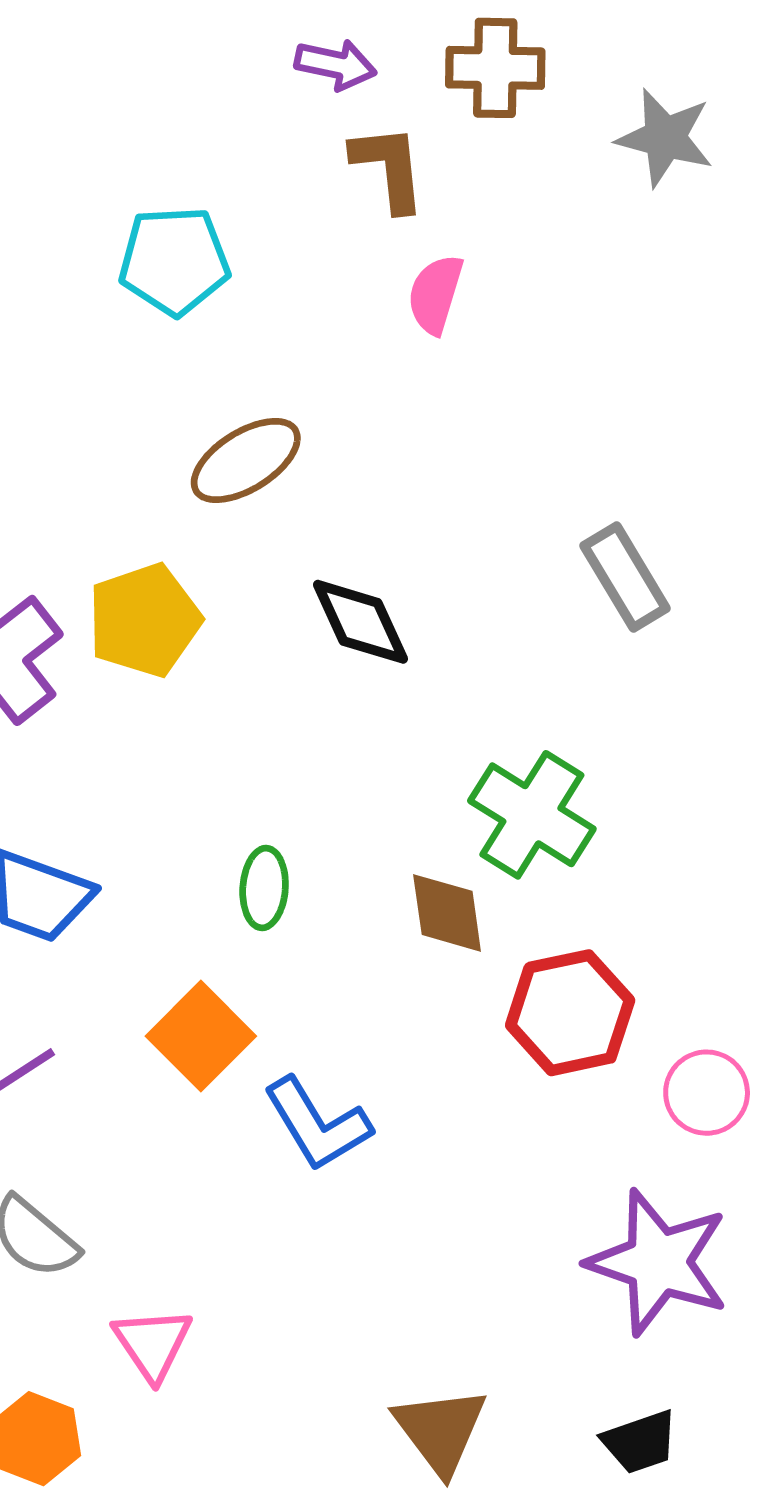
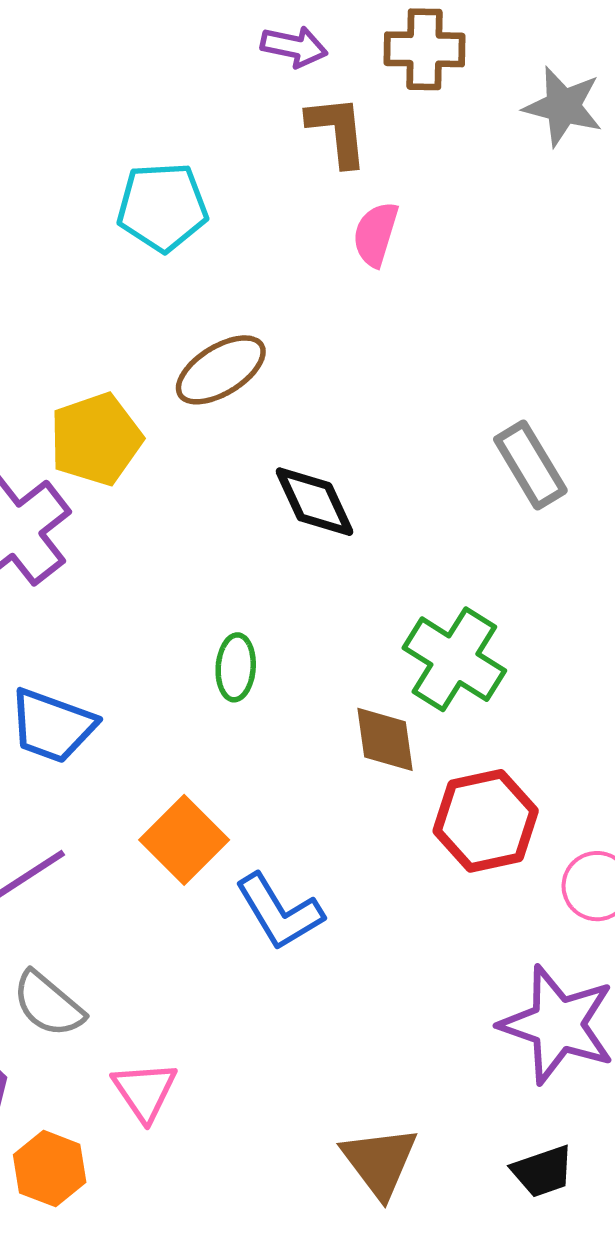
yellow pentagon: (144, 620) -> (96, 439), moved
green ellipse: (264, 888) -> (236, 667), moved

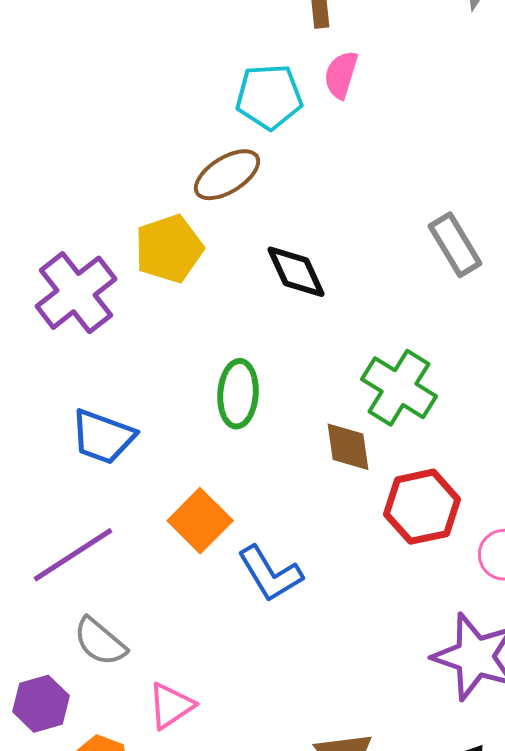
cyan pentagon: (162, 207) -> (269, 97), moved
yellow pentagon: (96, 439) -> (169, 249), moved
green ellipse: (236, 667) -> (238, 394), size x1.4
pink triangle: (145, 1091) -> (171, 706), turned 30

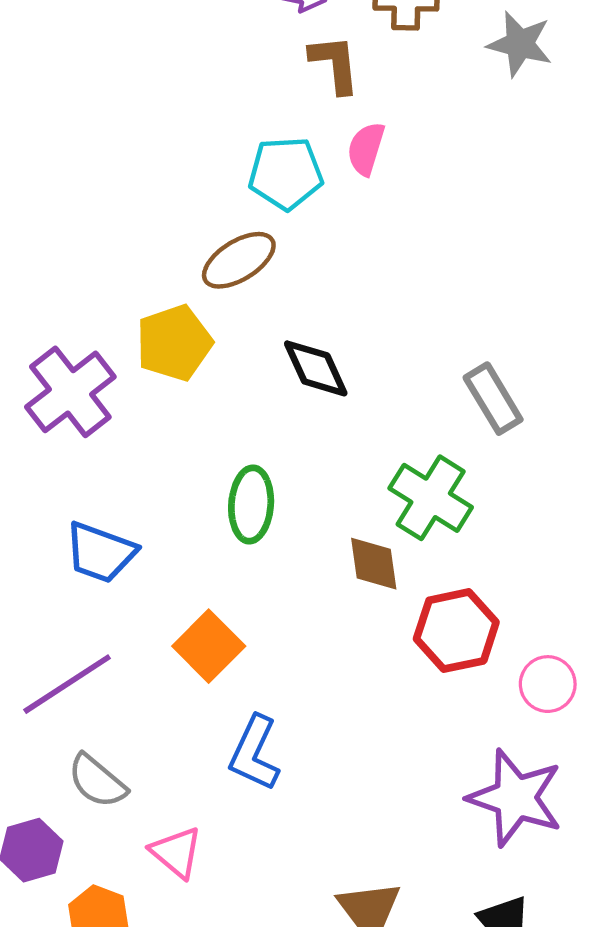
gray rectangle: (455, 245) -> (493, 399), moved
blue L-shape: (270, 574) -> (254, 753), moved, turned 56
pink triangle: (171, 706) -> (176, 852), turned -46

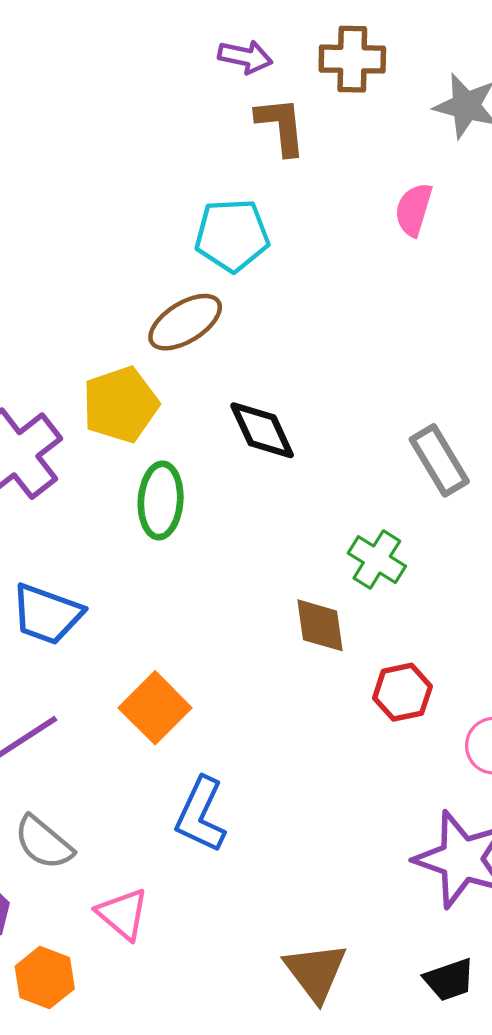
pink semicircle: (366, 149) -> (414, 210), moved
green cross: (431, 498) -> (377, 560), size x0.7
green ellipse: (251, 504) -> (161, 500), moved
red hexagon: (456, 631) -> (402, 692), size x0.7

